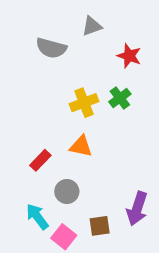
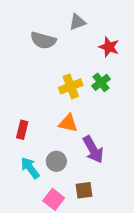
red rectangle: (40, 160) -> (22, 130), moved, turned -30
purple arrow: (137, 209) -> (93, 149), moved, turned -48
cyan arrow: (37, 216) -> (30, 168), moved

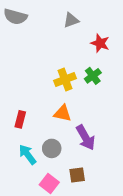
gray semicircle: (43, 40) -> (15, 17), moved

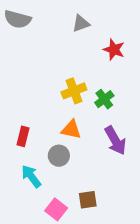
green cross: (93, 76) -> (104, 99), moved
purple arrow: (86, 138) -> (115, 141), moved
gray circle: (52, 148) -> (59, 156), moved

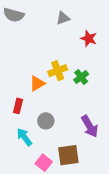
orange triangle: (71, 129) -> (37, 83), moved, turned -42
purple arrow: (115, 141) -> (90, 126), moved
brown square: (88, 200) -> (68, 155), size x1.5

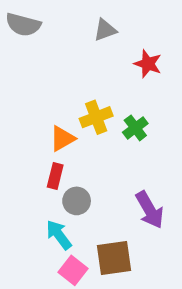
red rectangle: (18, 106) -> (55, 176), moved
cyan arrow: (24, 137) -> (59, 235), moved

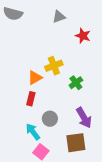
green cross: (135, 128) -> (76, 83), moved
gray circle: (77, 201) -> (50, 119), moved
brown square: (114, 258) -> (76, 143), moved

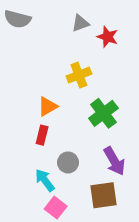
red star: (83, 36) -> (108, 37), moved
yellow cross: (54, 66) -> (79, 75), moved
green cross: (76, 83) -> (103, 113), size x1.5

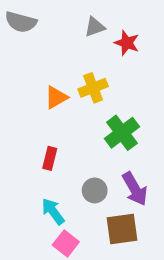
orange triangle: (48, 106) -> (56, 97), moved
gray circle: (68, 162) -> (95, 190), moved

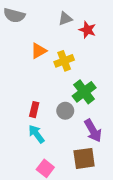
orange triangle: (56, 97) -> (39, 51), moved
gray circle: (95, 190) -> (65, 111), moved
cyan arrow: (53, 211) -> (36, 134), moved

